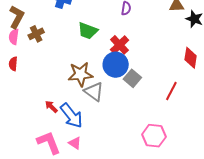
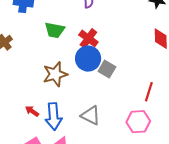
red line: (171, 91) -> (149, 92), moved
gray triangle: (94, 92) -> (91, 115), moved
blue arrow: (71, 116) -> (54, 116), turned 44

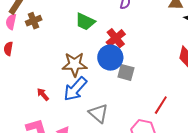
gray square: (107, 69) -> (126, 72), turned -30
blue arrow: (54, 116) -> (75, 89), moved, turned 32

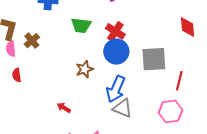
brown star: (75, 64) -> (85, 69), size x0.7
gray square: (126, 72) -> (154, 59), moved, size x1.5
blue arrow: (75, 89) -> (116, 89), moved

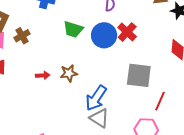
red cross: (115, 31) -> (127, 32), moved
blue circle: (116, 52) -> (104, 35), moved
red arrow: (64, 108) -> (43, 75), moved, turned 136

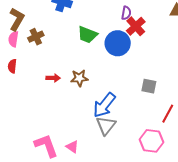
red cross: (127, 32) -> (136, 26), moved
gray square: (139, 75) -> (149, 86), size x0.6
gray triangle: (99, 118) -> (106, 125), turned 30

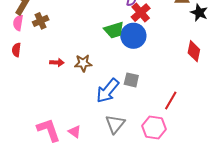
green trapezoid: (87, 35) -> (114, 30), moved, turned -40
blue circle: (118, 43) -> (133, 36), moved
gray square: (149, 86) -> (131, 80), moved
gray triangle: (106, 125) -> (115, 124), moved

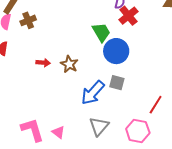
green trapezoid: (114, 30) -> (101, 32), turned -105
blue circle: (133, 36) -> (116, 51), moved
brown star: (83, 63) -> (69, 64), turned 30

